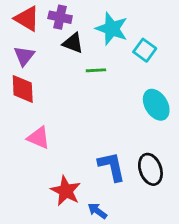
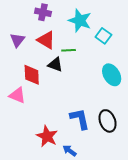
red triangle: (27, 19) -> (46, 40), moved
black triangle: (73, 43) -> (55, 65), moved
red diamond: (23, 89) -> (32, 75), moved
pink triangle: (39, 138) -> (17, 95), moved

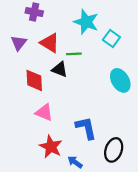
purple cross: (43, 12) -> (34, 12), moved
pink triangle: (17, 95) -> (44, 112), moved
black ellipse: (108, 121) -> (114, 150), moved, turned 40

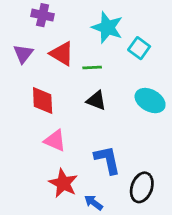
black triangle: (60, 69) -> (96, 101), moved
cyan ellipse: (120, 80) -> (150, 101), turned -30

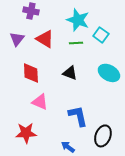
green line: (92, 67) -> (76, 43), moved
red star: (63, 183) -> (26, 133), moved, turned -30

